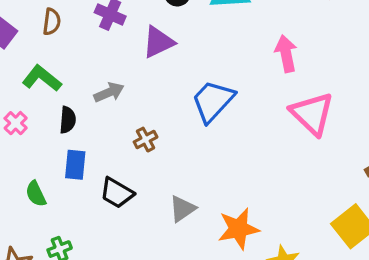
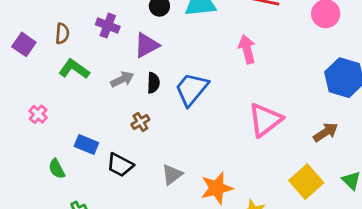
green L-shape: (42, 78) -> (74, 69), moved
gray arrow: (109, 92) -> (122, 79), moved
pink triangle: (312, 114) -> (265, 120), moved, turned 42
black semicircle: (68, 120) -> (153, 83), moved
blue rectangle: (75, 165) -> (86, 144), turned -70

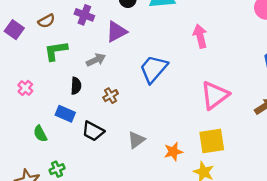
brown semicircle: (62, 34) -> (46, 21), turned 56
green L-shape: (74, 69) -> (56, 51), turned -45
black semicircle: (153, 83) -> (76, 86), moved
yellow square: (306, 182) -> (212, 141), moved, turned 32
orange star: (217, 188) -> (173, 152), size x0.7

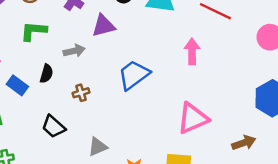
blue rectangle: (65, 114) -> (17, 85), moved

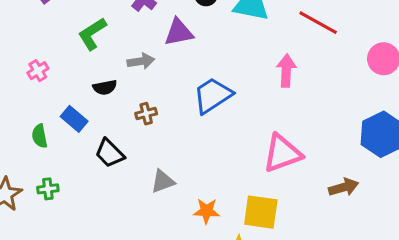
green L-shape: (34, 31) -> (92, 34), turned -40
black semicircle: (46, 74) -> (105, 87), turned 60
blue rectangle: (17, 85) -> (74, 119), moved

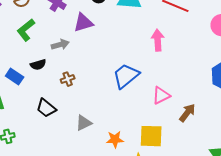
blue trapezoid: (213, 95) -> (126, 76), moved
blue rectangle: (74, 119) -> (15, 77), moved
pink triangle: (282, 153) -> (161, 95), size x0.7
brown arrow: (344, 187) -> (187, 113), moved, turned -30

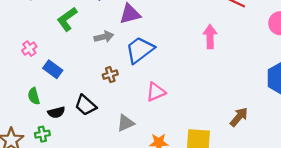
black semicircle: (38, 65) -> (56, 112), moved
blue trapezoid: (126, 76) -> (140, 50), moved
pink triangle: (161, 95) -> (156, 92), moved

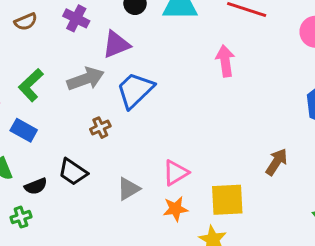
green L-shape: (67, 19) -> (31, 85), moved
gray arrow: (104, 37) -> (86, 79), size x1.4
pink triangle: (156, 92) -> (176, 173), moved

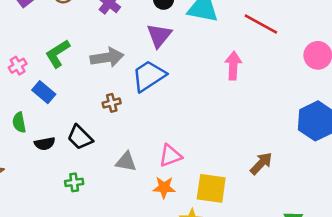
purple triangle: (116, 45) -> (159, 35), moved, turned -40
gray triangle: (128, 189) -> (126, 162), turned 30
green cross: (21, 217) -> (74, 182), moved

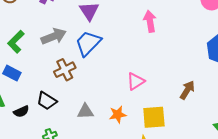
brown cross: (112, 103) -> (65, 70), size x1.5
pink triangle: (170, 156) -> (136, 81), moved
orange star: (164, 187) -> (118, 114), moved

